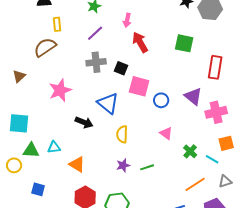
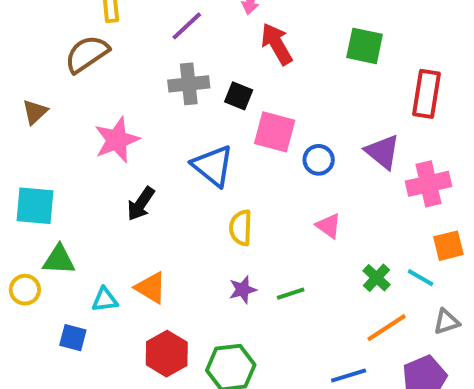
black arrow: (84, 122) -> (141, 204), moved, turned 102
cyan triangle: (54, 147) -> (105, 300), moved
green cross: (190, 151) -> (377, 278), moved

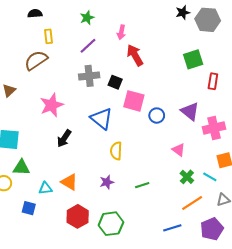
green square: (365, 46) -> (193, 59), moved, turned -30
red rectangle: (426, 94) -> (213, 81), size x0.7
pink triangle: (329, 226) -> (179, 150), moved
purple star: (243, 290) -> (107, 182), moved

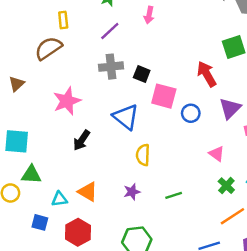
red arrow: (135, 55) -> (207, 74), moved
purple triangle: (190, 111) -> (230, 108), turned 36
red hexagon: (78, 216) -> (78, 232), moved

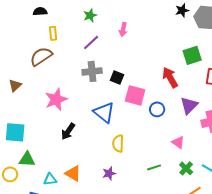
green line: (174, 195) -> (154, 167), moved

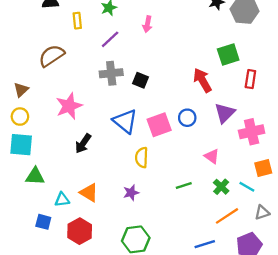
yellow rectangle: (53, 33) -> (77, 21), moved
pink square: (135, 95) -> (159, 125), moved, turned -35
yellow circle: (10, 174) -> (20, 117), moved

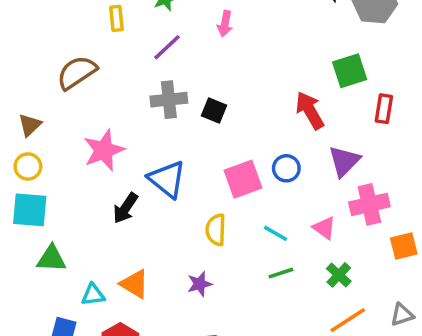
blue triangle: (125, 121) -> (167, 179), moved
pink cross: (252, 132) -> (369, 204), moved
cyan line: (247, 187) -> (275, 233), moved

